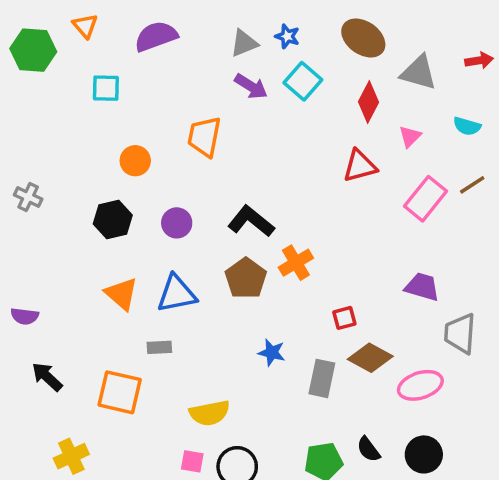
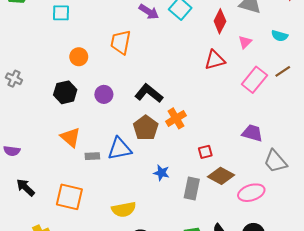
blue triangle: (177, 294) -> (120, 149), moved
gray trapezoid: (460, 334) -> (275, 161), turned -45
gray rectangle: (159, 347) -> (92, 156), moved

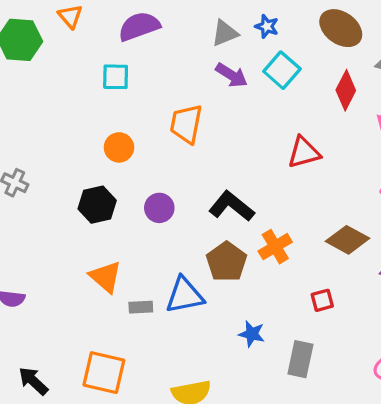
cyan square: (61, 13) -> (116, 77), moved
red triangle: (215, 60) -> (304, 152), moved
brown diamond: (221, 176) -> (347, 240), moved
black arrow: (25, 187) -> (33, 381), moved

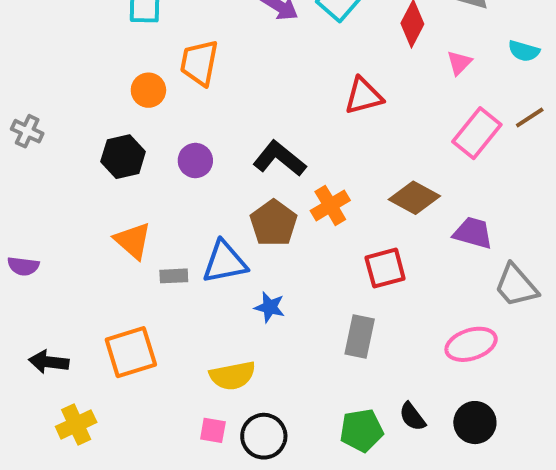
orange trapezoid: (186, 124) -> (199, 63), moved
red square: (322, 300) -> (385, 268), size x1.5
blue star: (252, 334) -> (270, 307), moved
orange square: (104, 373) -> (131, 352), turned -30
black arrow: (33, 381) -> (49, 362), turned -36

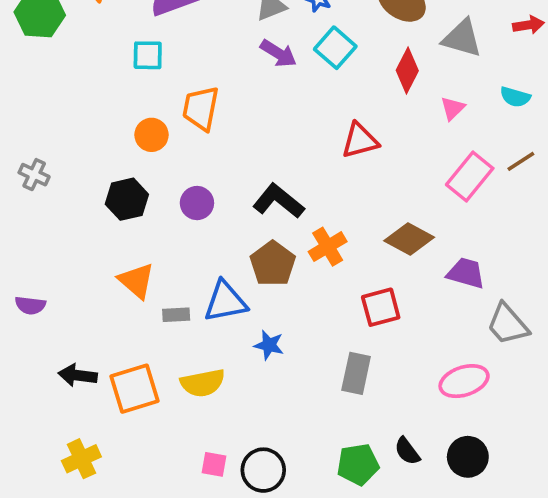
black arrow: (49, 362) -> (78, 375), moved
yellow semicircle: (233, 376) -> (203, 383), moved

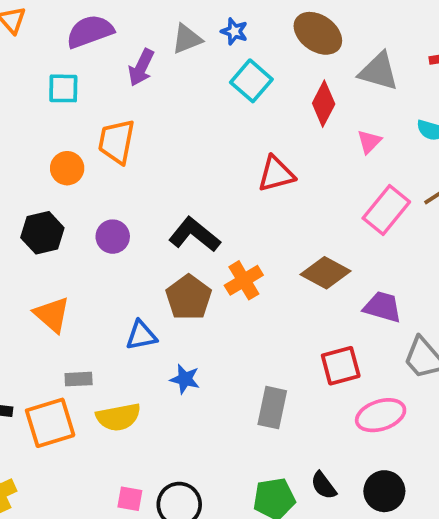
purple arrow: (278, 53) -> (141, 68), moved, turned 84
blue triangle: (225, 302) -> (141, 335), size x0.7
red square: (381, 307) -> (341, 366), moved
gray rectangle: (176, 315) -> (79, 379), moved

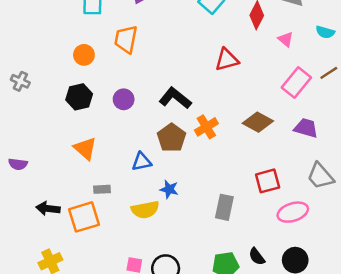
pink triangle: (369, 142) -> (286, 39), turned -35
orange circle: (67, 168) -> (84, 55), moved
purple trapezoid: (382, 307) -> (306, 128), moved
yellow semicircle: (118, 417) -> (145, 210), moved

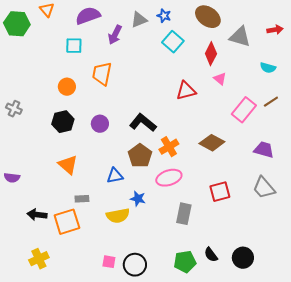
pink triangle: (286, 39) -> (220, 79), moved
purple trapezoid: (306, 128) -> (264, 150), moved
pink ellipse: (293, 212) -> (169, 178), moved

